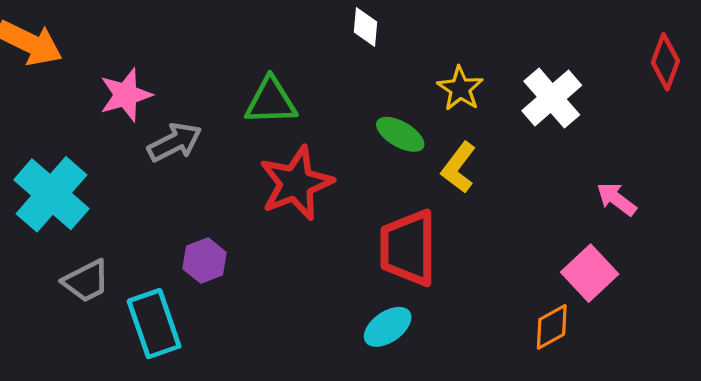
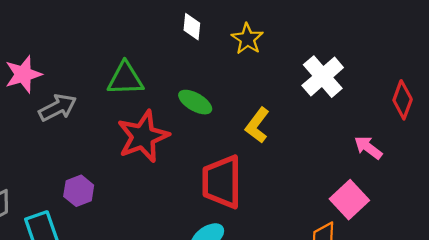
red diamond: (665, 62) -> (403, 100), moved
yellow star: (460, 89) -> (247, 39), moved
green ellipse: (400, 134) -> (195, 102), moved

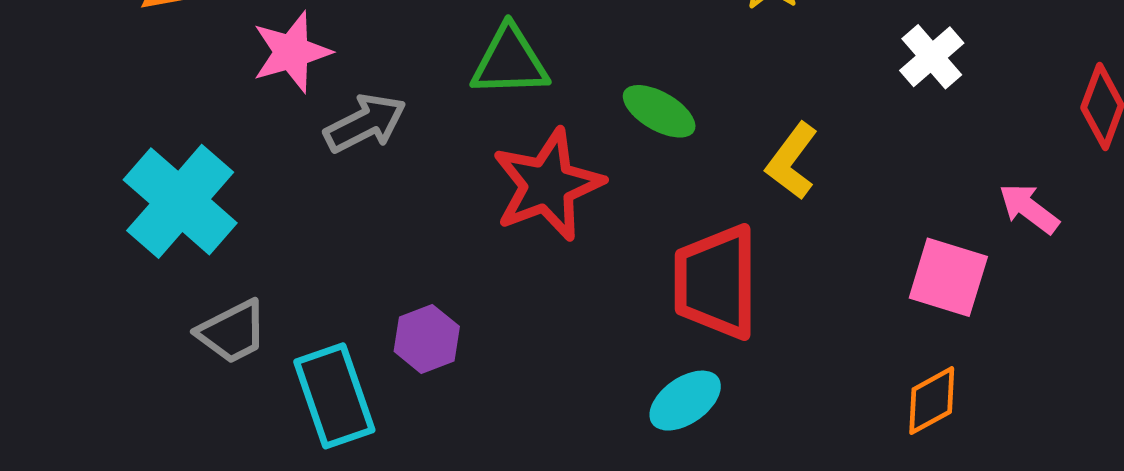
white cross: (323, 77) -> (932, 57), size x0.7
purple hexagon: (79, 191) -> (427, 339), moved
pink square: (349, 200) -> (948, 277), moved, turned -30

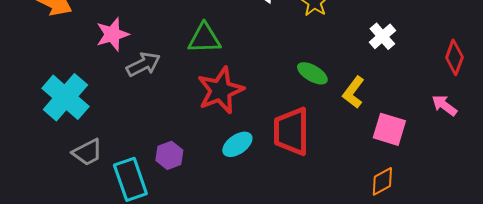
green ellipse: (659, 111) -> (312, 73), moved
yellow L-shape: (792, 161) -> (353, 92), moved
pink arrow: (1029, 208) -> (444, 105), moved
cyan ellipse: (685, 401) -> (237, 144), moved

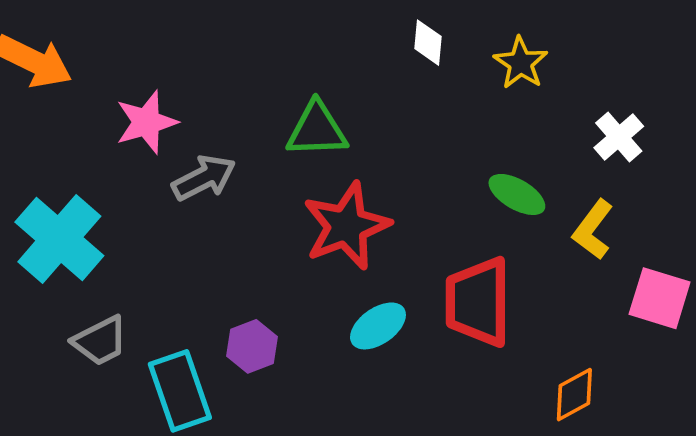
white cross: (382, 36) -> (619, 137), moved
orange diamond: (382, 181) -> (574, 395), moved

